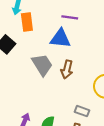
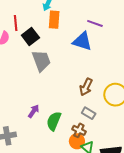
gray trapezoid: (42, 65) -> (41, 61), moved
brown arrow: (67, 69) -> (86, 87), moved

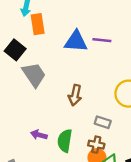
purple line: (95, 23) -> (102, 40), moved
brown arrow: (86, 87) -> (75, 95), moved
purple arrow: (34, 111) -> (39, 135), turned -96

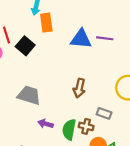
gray trapezoid: (34, 75) -> (29, 95), moved, turned -40
brown cross: (96, 145) -> (86, 126), moved

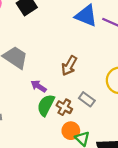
purple arrow: (46, 124) -> (39, 86), moved

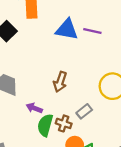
gray rectangle: (87, 99) -> (84, 111), turned -63

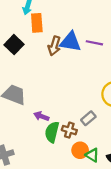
brown arrow: (60, 82) -> (54, 46), moved

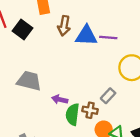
blue triangle: (70, 42) -> (86, 36), moved
purple line: (94, 43) -> (108, 38), moved

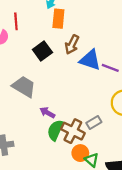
black square: (22, 30) -> (42, 51), moved
brown cross: (90, 110) -> (73, 131), size x1.5

